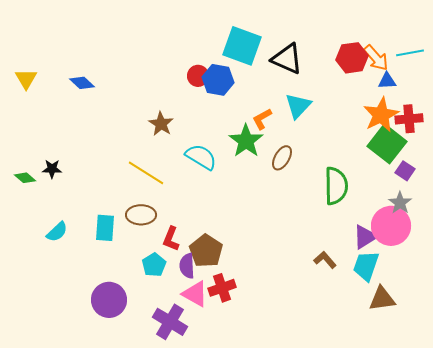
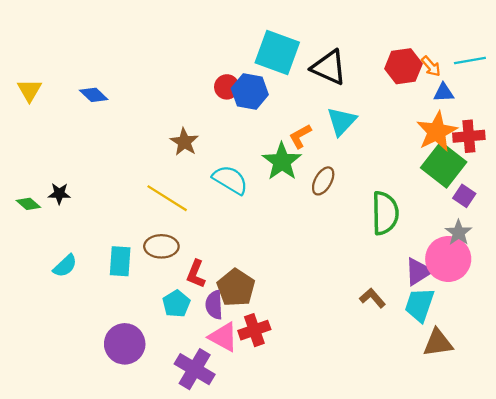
orange arrow: (376, 58) -> (431, 66), size x0.7

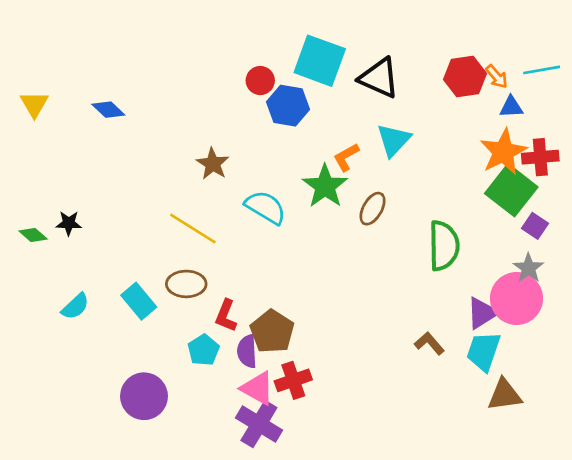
red circle: (227, 87) -> (260, 81), moved
cyan rectangle: (120, 261) -> (139, 301), turned -44
purple cross: (195, 369) -> (259, 424), moved

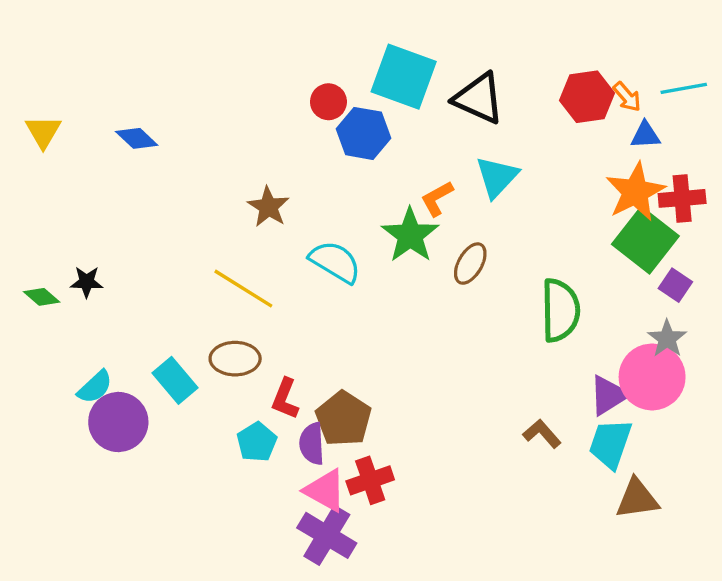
purple circle: (144, 396) -> (118, 422), moved

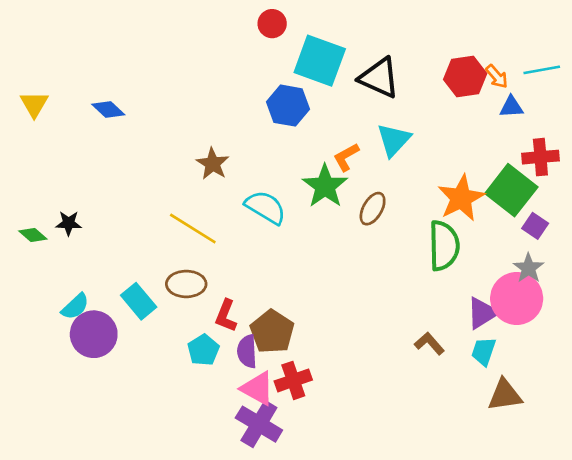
red circle: (328, 102) -> (272, 24), moved
orange star: (635, 192) -> (461, 198), moved
cyan trapezoid: (610, 444) -> (484, 351), size x0.7

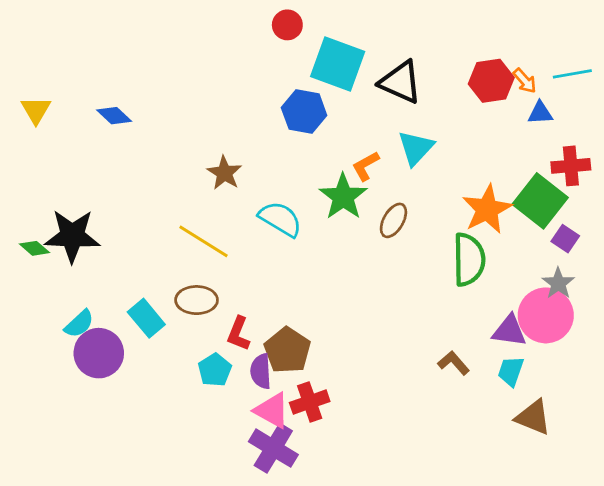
black star: (69, 223) -> (72, 236), size x2.0
purple triangle: (482, 313) -> (509, 331), turned 40
brown triangle: (505, 395) -> (533, 417), turned 30

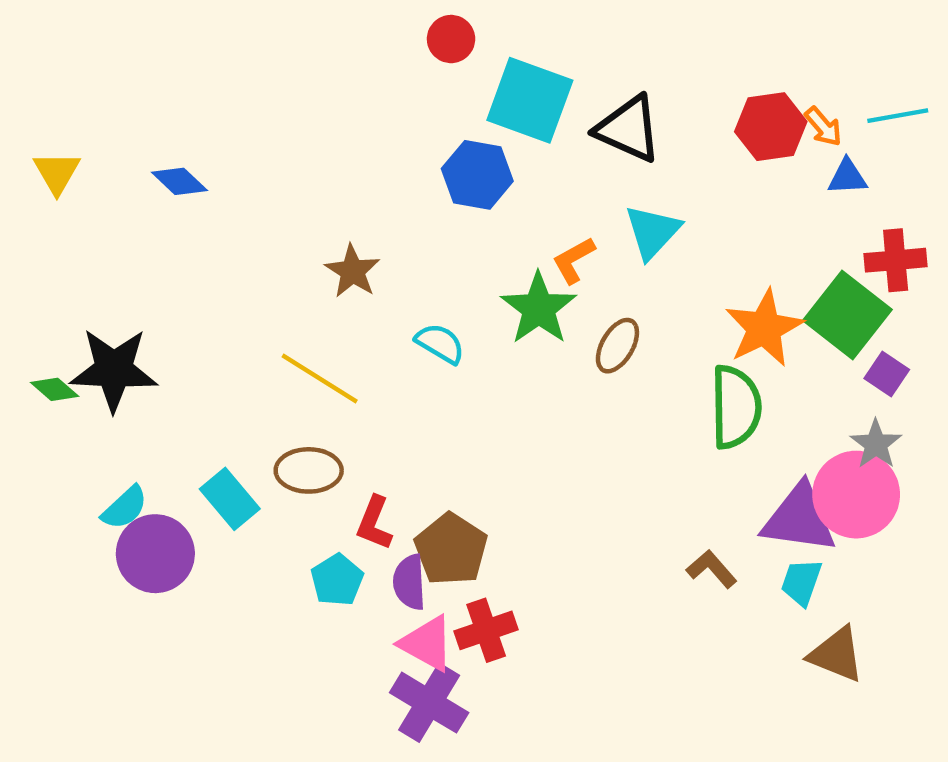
cyan semicircle: (280, 219) -> (440, 343), size x0.7
purple triangle: (509, 331) -> (799, 519), size x1.4

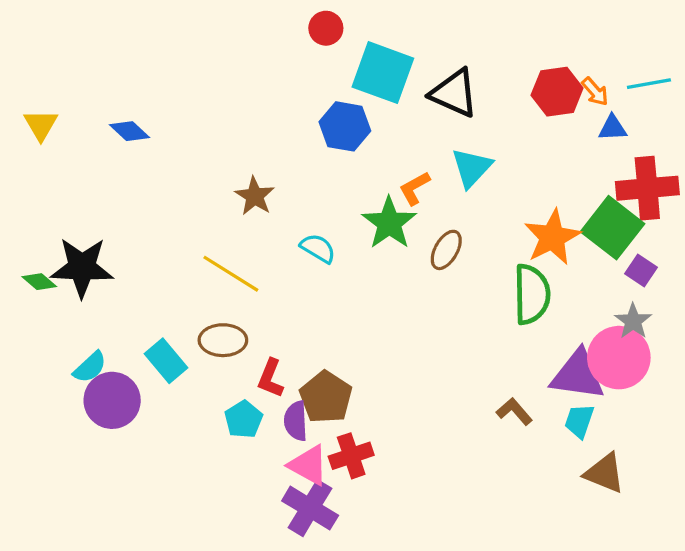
red cross: (896, 260) -> (647, 188), size x1.4

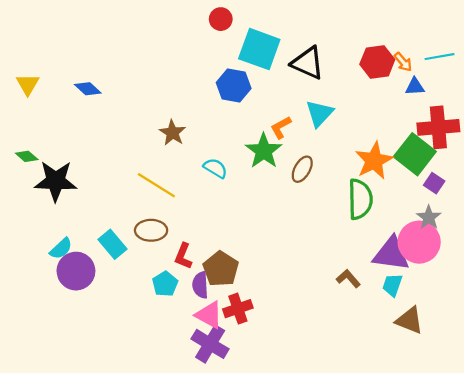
green diamond: (39, 282) -> (27, 156), moved

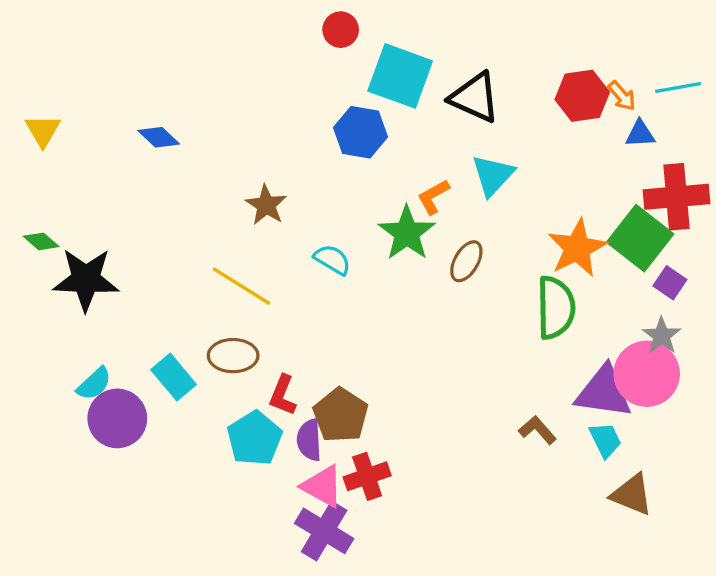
blue diamond: (88, 89) -> (159, 137), moved
cyan pentagon: (165, 284) -> (255, 438), size x1.4
cyan trapezoid: (392, 285) -> (605, 440), turned 135

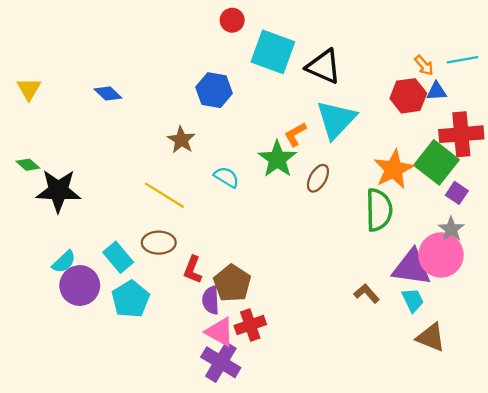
red hexagon: (582, 96) -> (408, 96), moved
blue hexagon: (360, 132) -> (214, 90), moved
cyan triangle: (493, 175) -> (336, 120), size x1.4
cyan pentagon: (255, 438) -> (131, 299), moved

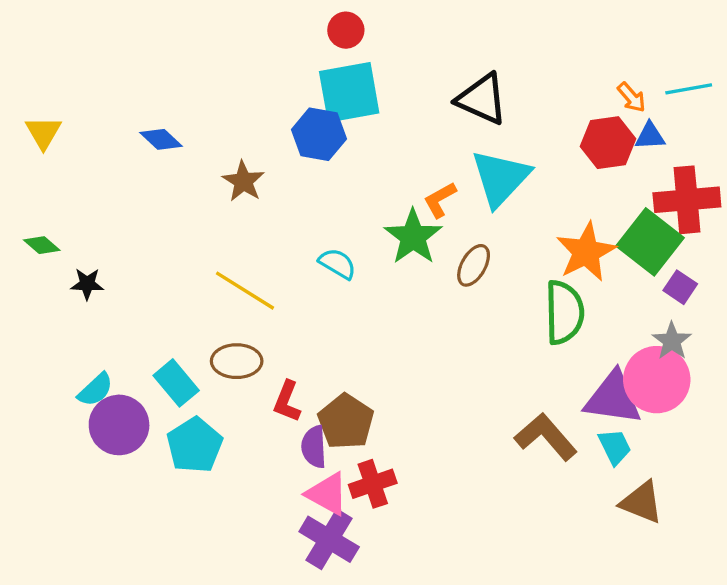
cyan square: (273, 52) -> (349, 92), moved, turned -30
brown star: (181, 140) -> (243, 181), moved
black star: (58, 191) -> (87, 284), size x0.5
brown L-shape: (366, 293) -> (546, 437), size x1.6

